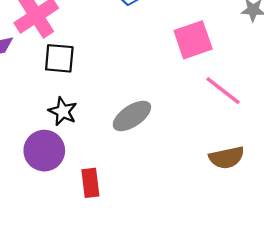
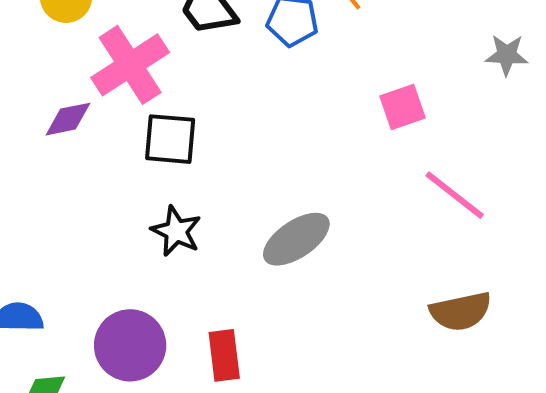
pink square: (193, 40) -> (402, 107), size x0.7
purple circle: (44, 151) -> (130, 345), moved

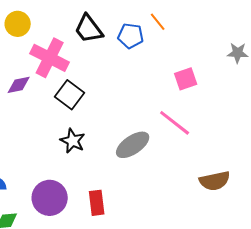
pink cross: (130, 65) -> (50, 58), turned -30
black square: (170, 139) -> (70, 95), turned 32
pink line: (455, 195) -> (175, 123), moved

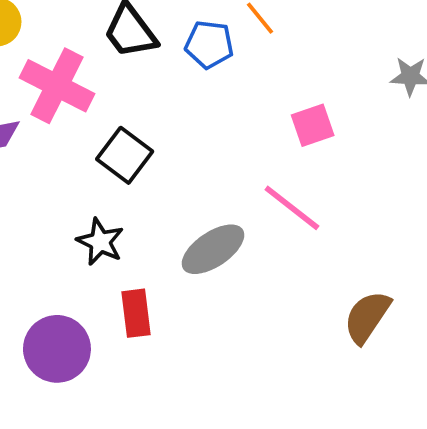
black square: (70, 95) -> (125, 155), moved
brown semicircle: (215, 181) -> (367, 317), turned 136
red rectangle: (97, 203) -> (136, 313), moved

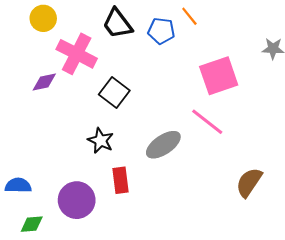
pink square: (313, 125) -> (219, 76), size x1.6

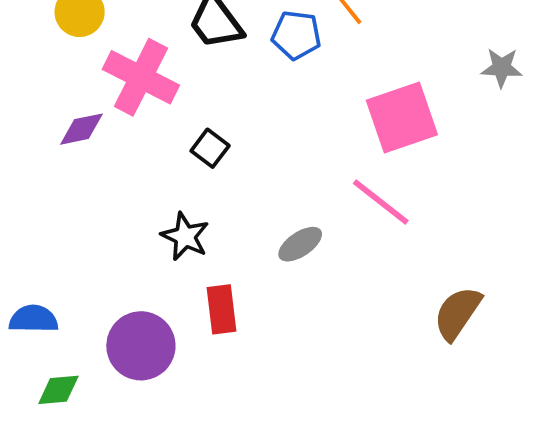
black square: (114, 92) -> (210, 148), size x0.7
gray ellipse: (163, 145) -> (300, 244), size x0.7

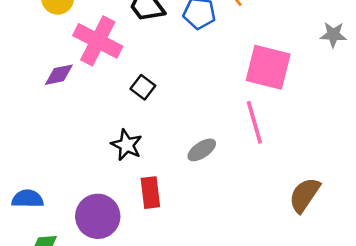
pink square: (402, 118) -> (268, 67), turned 33
pink line: (381, 202) -> (254, 122), turned 36

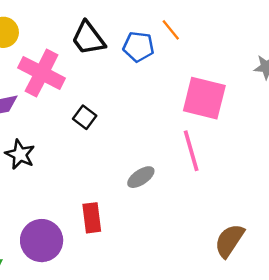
black star: (127, 145) -> (20, 154), moved
brown semicircle: (305, 195) -> (229, 241), moved

